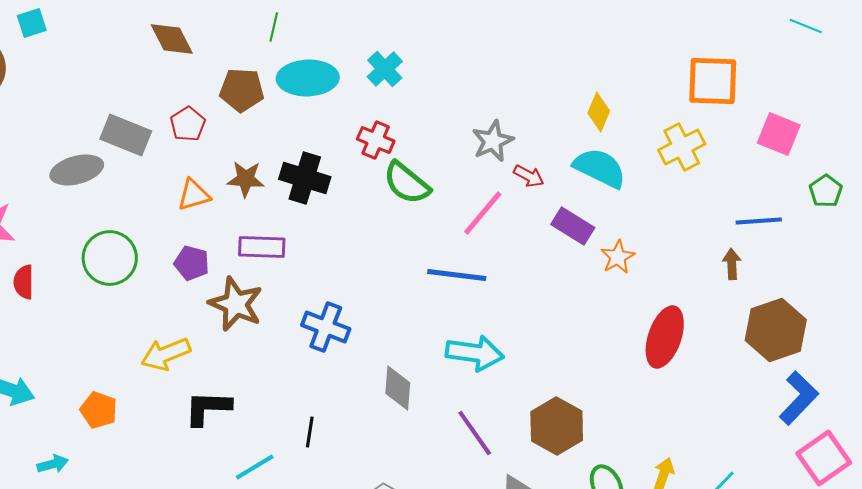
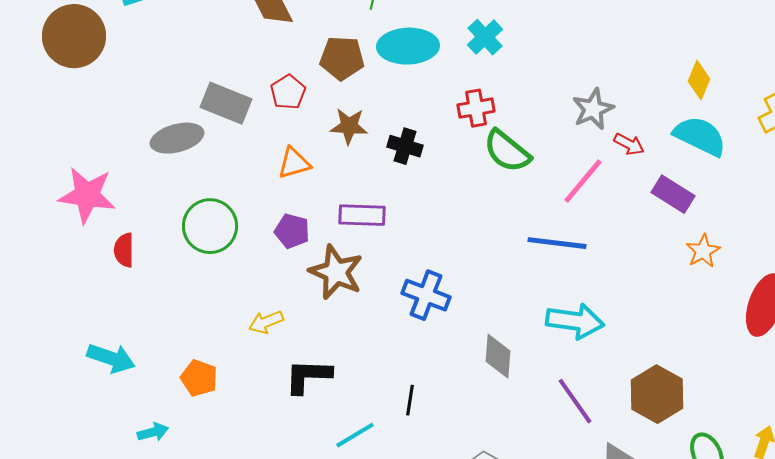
red cross: (376, 140) -> (476, 108), turned -33
black cross: (305, 178) -> (405, 146), size x0.7
brown star: (246, 179) -> (349, 126), moved
orange star: (618, 257) -> (703, 251), moved
yellow arrow: (166, 354) -> (266, 322), size x0.7

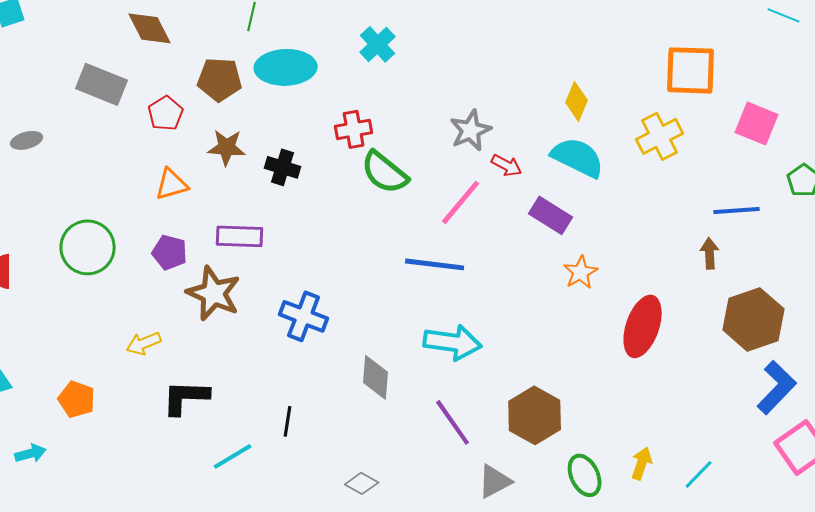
cyan cross: (485, 37) -> (378, 44), moved
gray rectangle: (226, 103) -> (102, 84), moved
gray ellipse: (177, 138) -> (27, 140), moved, size x0.6

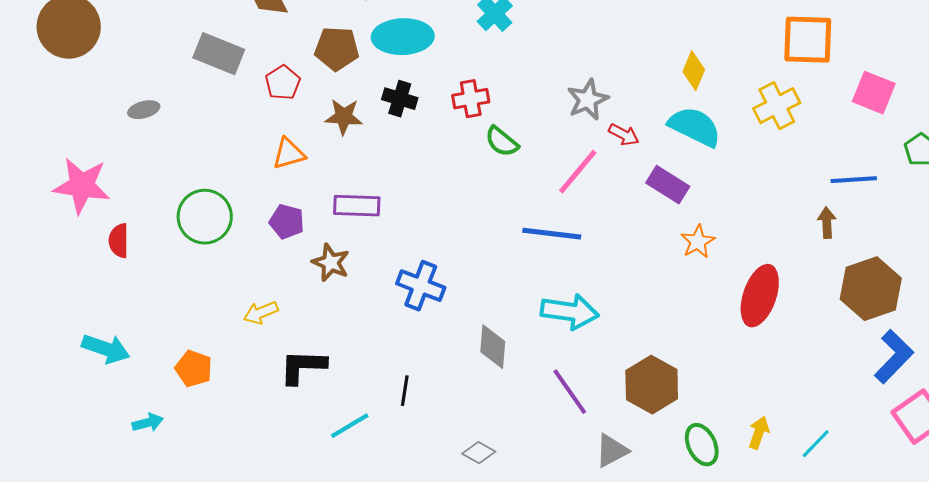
black cross: (283, 167) -> (400, 99), moved
green semicircle: (385, 172) -> (502, 142), size x0.7
brown star: (214, 293) -> (331, 263), size x0.7

